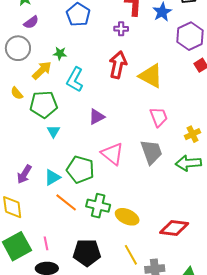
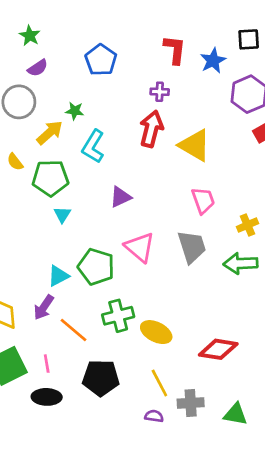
purple cross: (121, 29) -> (160, 92), moved
purple arrow: (24, 174) -> (44, 307), moved
orange line: (66, 202) -> (73, 330), moved
green cross: (98, 206) -> (118, 316), turned -30

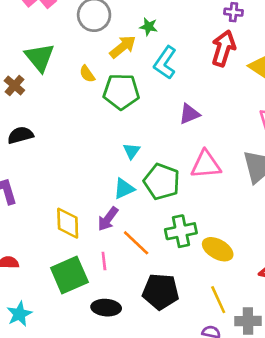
cyan triangle: (62, 215) -> (132, 151), moved
pink triangle: (140, 247) -> (206, 165), turned -48
pink line: (47, 364) -> (104, 261), moved

